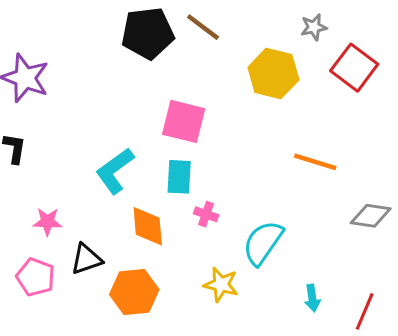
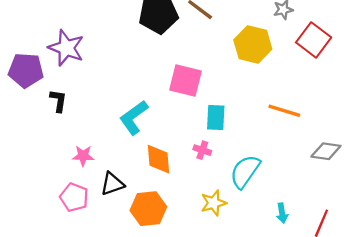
cyan rectangle: (179, 177) -> (216, 118), moved
yellow star: (221, 285) -> (214, 203), turned -30

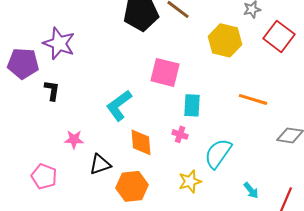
pink pentagon: (74, 197) -> (44, 176), moved
cyan arrow: (282, 213) -> (251, 190), turned -30

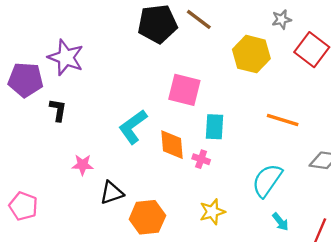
orange diamond: (141, 142) -> (172, 145), moved
cyan semicircle: (218, 153) -> (267, 180), moved
pink pentagon: (44, 176) -> (23, 206), moved

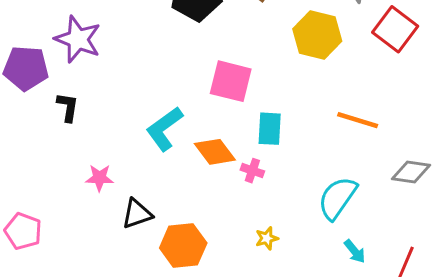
orange diamond: (172, 145) -> (215, 152), turned -32
yellow star: (212, 212) -> (267, 238), size x0.7

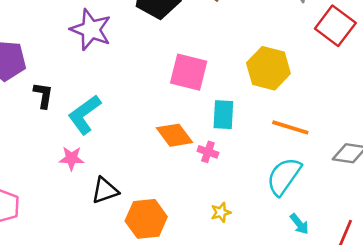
yellow hexagon: (317, 35) -> (268, 68), moved
purple star: (78, 39) -> (91, 30), moved
orange line: (358, 120) -> (290, 127), moved
cyan L-shape: (164, 129) -> (84, 115), moved

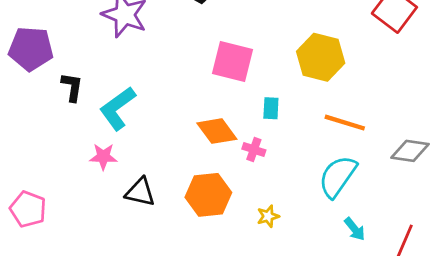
cyan rectangle: (223, 115) -> (271, 108), size x0.7
black triangle: (105, 191) -> (140, 192), turned 32
orange hexagon: (146, 219) -> (208, 195), moved

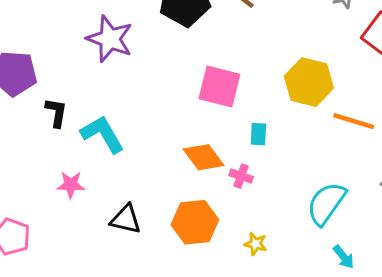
cyan L-shape: (118, 108) -> (103, 134), turned 96
orange line: (345, 123) -> (354, 121), moved
pink star: (103, 157) -> (71, 185), moved
yellow star: (268, 216) -> (256, 244), turned 30

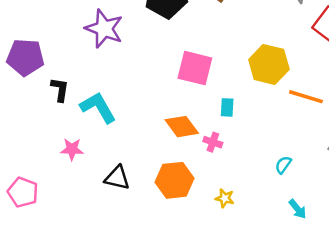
cyan semicircle: (326, 203) -> (283, 165), size x0.5

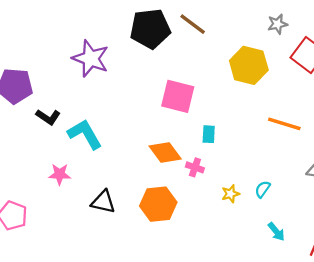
yellow hexagon: (269, 64) -> (249, 65), moved
black L-shape: (60, 90) -> (48, 117), turned 115
yellow star: (225, 198) -> (230, 194), moved, turned -30

